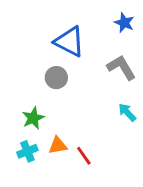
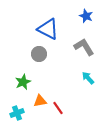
cyan cross: (27, 151) -> (17, 113), moved

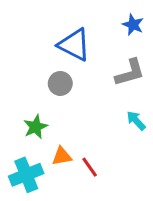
gray L-shape: (84, 47) -> (130, 73), turned 105
cyan cross: (17, 113) -> (26, 175), size x1.5

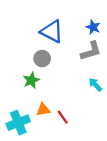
blue star: (133, 25) -> (93, 27), moved
green star: (35, 127) -> (31, 80), moved

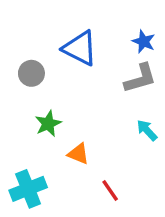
gray circle: (42, 59) -> (31, 73), moved
orange triangle: (43, 110) -> (78, 154), moved, turned 32
red line: (63, 117) -> (110, 191), moved

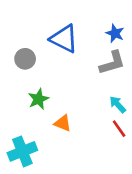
red line: (110, 191) -> (119, 129), moved

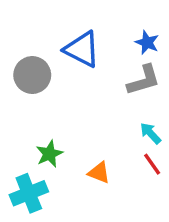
gray circle: (25, 59) -> (32, 75), size x1.4
green star: (38, 99) -> (49, 154), moved
orange triangle: (63, 123) -> (99, 173), moved

